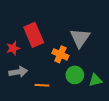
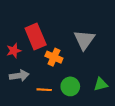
orange cross: (60, 54) -> (54, 57), moved
green circle: (75, 75) -> (70, 86), moved

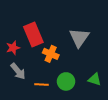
gray arrow: (19, 76) -> (18, 71), turned 60
green triangle: (101, 84) -> (95, 79), turned 32

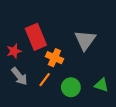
orange line: (42, 84) -> (45, 80), moved, turned -56

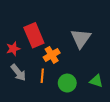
orange cross: (54, 58) -> (52, 55), turned 35
orange line: (45, 80) -> (42, 76), turned -32

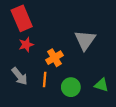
red rectangle: (34, 35) -> (22, 18), moved
red star: (13, 49) -> (26, 45), moved

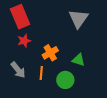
gray triangle: (85, 40) -> (78, 19), moved
green triangle: (101, 85) -> (78, 60), moved

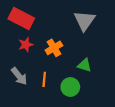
red rectangle: (20, 17) -> (21, 18), turned -40
orange cross: (50, 53) -> (54, 48), moved

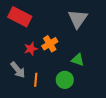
red star: (26, 45) -> (31, 49), moved
orange line: (44, 79) -> (36, 80), moved

